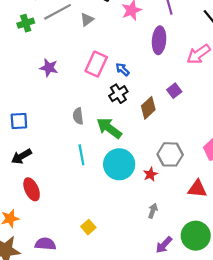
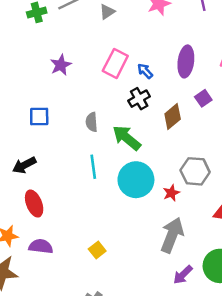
purple ellipse: (159, 40) -> (186, 61), moved
purple star: (49, 68) -> (61, 65), turned 30
blue square: (19, 121) -> (39, 117), moved
gray arrow: (153, 211) -> (172, 235), size x2.0
purple semicircle: (45, 244) -> (41, 246), moved

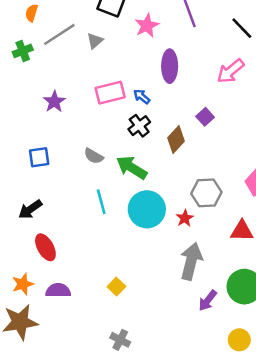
purple ellipse: (186, 61) -> (170, 66), moved
pink rectangle: (115, 63) -> (110, 93), turned 56
gray semicircle: (92, 122) -> (94, 156), turned -48

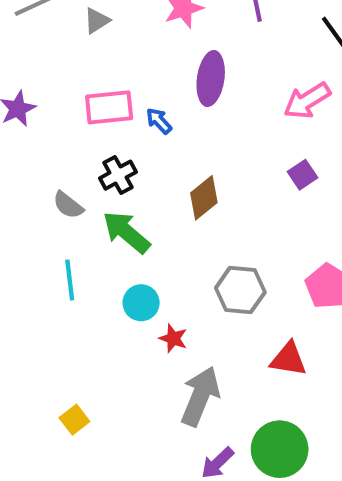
purple square: (205, 117) -> (303, 175), moved
black cross: (139, 126) -> (118, 175), moved
cyan circle: (147, 209) -> (141, 303), size x0.6
red star: (185, 218) -> (173, 338), moved, turned -30

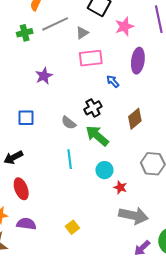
pink rectangle: (109, 107) -> (91, 58), moved
gray arrow: (200, 396) -> (134, 216), turned 80

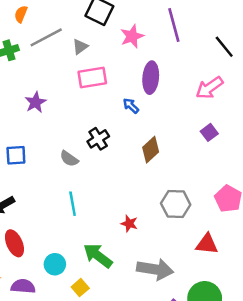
blue arrow: (113, 81) -> (131, 106), moved
green arrow: (97, 136) -> (98, 256), moved
cyan circle: (104, 170) -> (55, 264), moved
red star: (120, 187) -> (129, 224), moved

